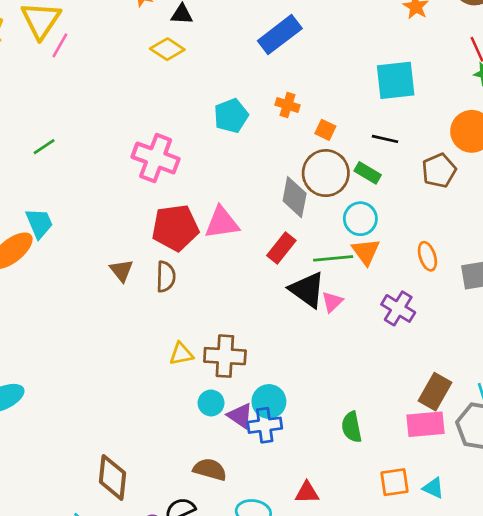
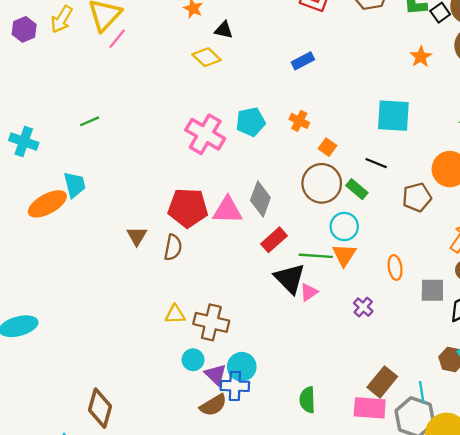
blue rectangle: (280, 35) -> (303, 61), size x0.6
pink cross: (156, 158) -> (205, 134), moved
gray diamond: (295, 197) -> (260, 199), moved
purple cross: (398, 308) -> (363, 307), size x0.7
brown semicircle: (210, 469) -> (213, 405), moved, turned 124

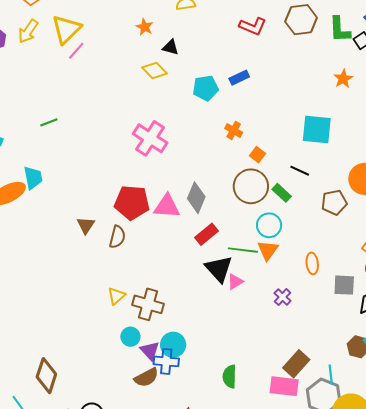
cyan pentagon: (251, 122) -> (206, 88), moved
yellow triangle: (175, 314) -> (116, 296), turned -42

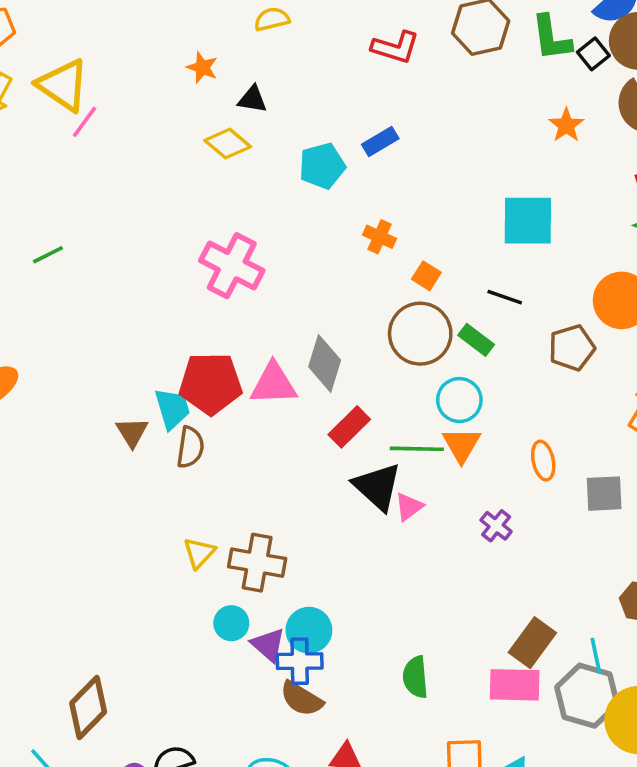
yellow triangle: (66, 29) -> (63, 85), turned -36
cyan trapezoid: (33, 178) -> (172, 409), moved
brown diamond: (46, 376) -> (88, 707), turned 32
brown semicircle: (146, 377) -> (301, 699), moved, turned 65

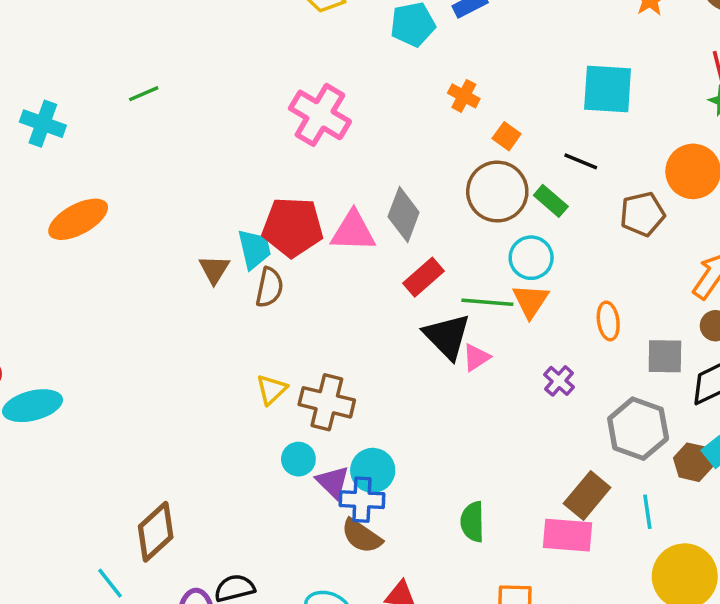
gray hexagon: (587, 696) -> (638, 429), moved

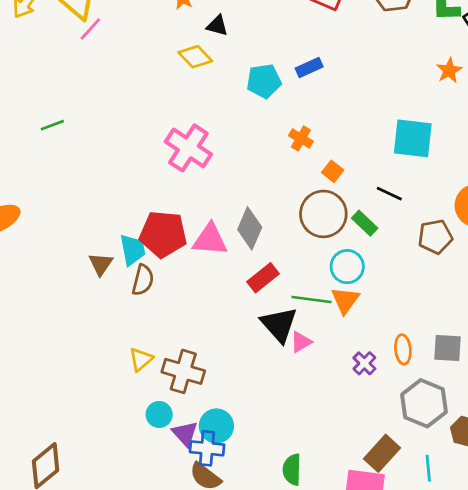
orange ellipse: (608, 321) -> (403, 349), moved

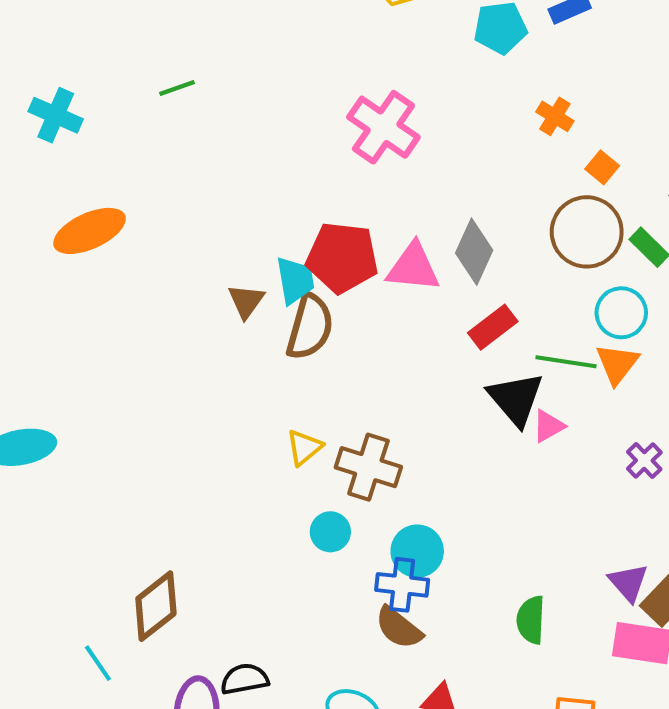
brown semicircle: (143, 280) -> (310, 327), size x1.4
purple triangle: (185, 434) -> (628, 583), moved

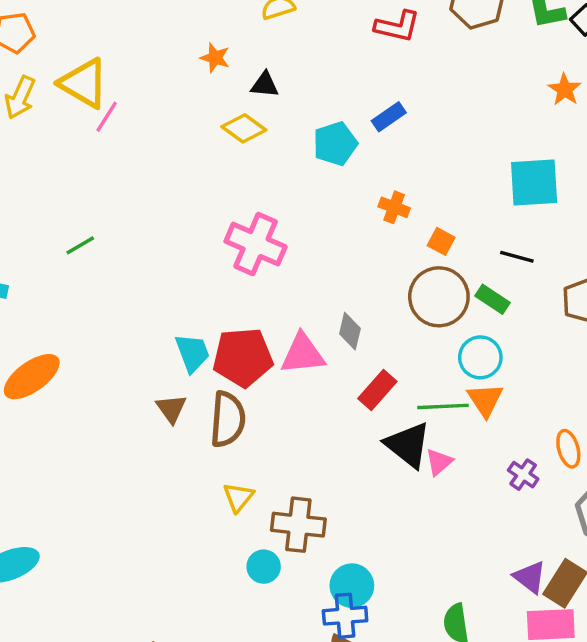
gray diamond: (474, 252) -> (350, 331), size x0.7
cyan trapezoid: (295, 280) -> (192, 353), moved
yellow triangle: (304, 448) -> (238, 497), moved
cyan circle: (330, 532) -> (264, 567), moved

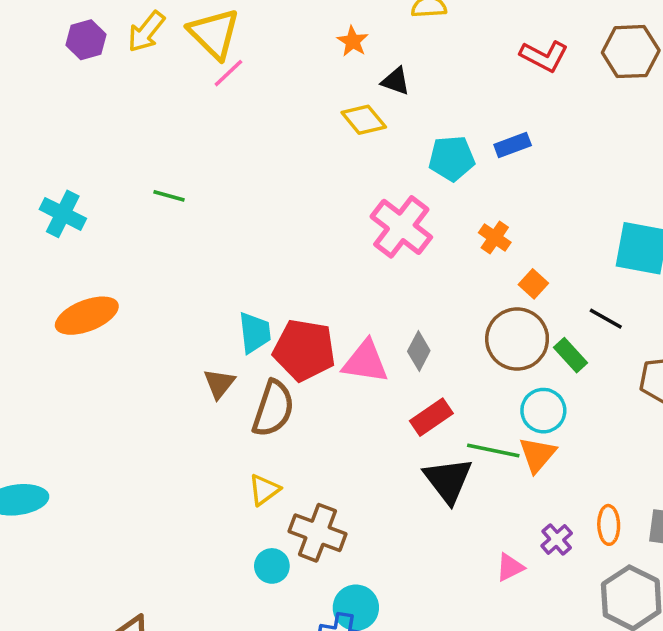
pink cross: (256, 244) -> (401, 227), moved
green line: (80, 245) -> (169, 196), turned 32
pink triangle: (439, 462) -> (510, 567), moved

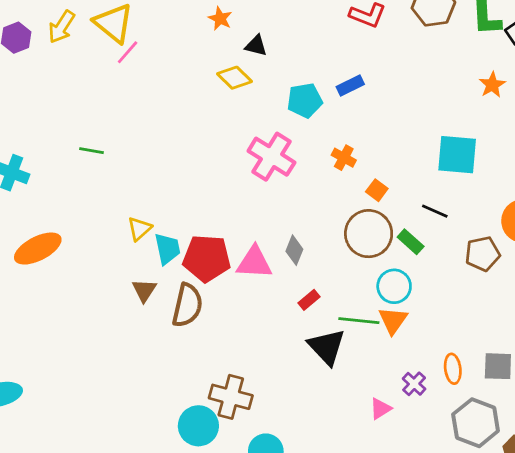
red rectangle: (431, 417) -> (309, 300), size x0.7
yellow triangle: (264, 490) -> (139, 229), moved
cyan circle: (272, 566) -> (198, 426), size x1.5

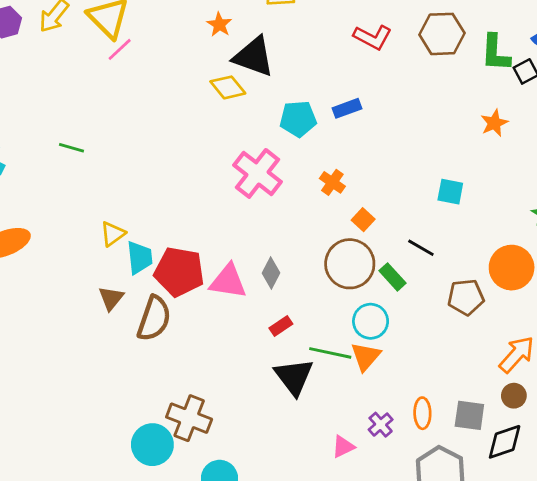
black triangle: (256, 46) -> (254, 57), size x1.8
cyan square: (457, 155) -> (450, 192), size x0.6

